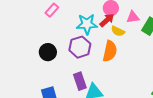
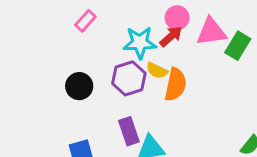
pink triangle: (133, 17) -> (211, 32), size x1.5
yellow semicircle: (118, 31) -> (157, 71), moved

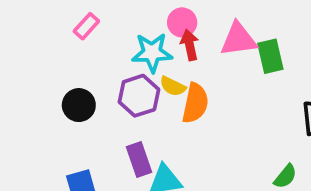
pink circle: (177, 18) -> (182, 22), moved
red arrow: (171, 36) -> (190, 45), turned -60
green rectangle: (238, 46) -> (270, 56), turned -44

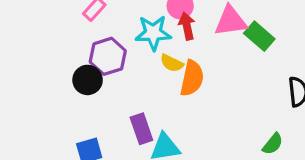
green rectangle: (270, 56) -> (259, 36), turned -36
purple hexagon: (139, 96) -> (108, 56), moved

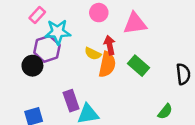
red arrow: (187, 26) -> (110, 45), moved
cyan star: (153, 33) -> (58, 32), moved
green rectangle: (259, 36) -> (139, 66), moved

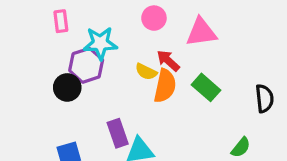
pink rectangle: (37, 15) -> (61, 21), moved, turned -49
red arrow: (110, 45) -> (168, 61), turned -36

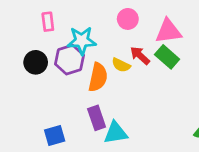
orange semicircle: (165, 86) -> (98, 77), moved
black circle: (67, 87) -> (36, 62), moved
green rectangle: (206, 87) -> (167, 57), moved

